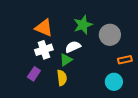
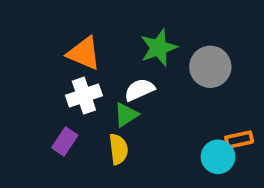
orange rectangle: (125, 60) -> (239, 140), moved

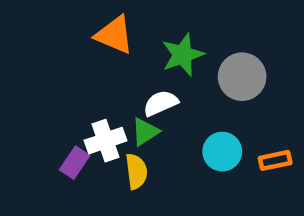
orange triangle: (84, 53) -> (114, 35), moved
white cross: (84, 96) -> (106, 141), moved
cyan circle: (218, 157) -> (222, 152), moved

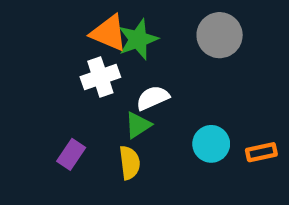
green star: (183, 55) -> (138, 39), moved
gray circle: (242, 77) -> (220, 35), moved
white cross: (106, 141) -> (100, 77), moved

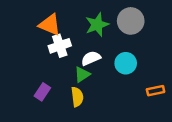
orange triangle: (109, 33) -> (50, 25), moved
green star: (138, 39) -> (97, 25), moved
cyan circle: (211, 144) -> (126, 63), moved

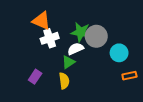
gray circle: (131, 21) -> (96, 36), moved
green star: (97, 25) -> (81, 32), moved, turned 30
cyan circle: (126, 63) -> (119, 53), moved

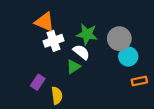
gray circle: (96, 36) -> (119, 39), moved
white semicircle: (76, 49) -> (81, 52), turned 63
yellow semicircle: (64, 81) -> (57, 96), moved

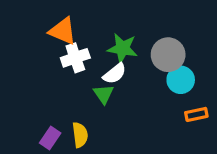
white semicircle: (81, 52) -> (115, 74), turned 102
green triangle: (74, 67) -> (104, 94), turned -32
purple rectangle: (38, 82) -> (50, 138), moved

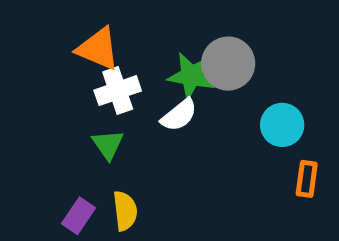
gray circle: (168, 55) -> (228, 64), moved
green triangle: (104, 94) -> (108, 145), moved
orange rectangle: (196, 114) -> (307, 179), turned -70

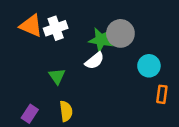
orange triangle: (98, 49) -> (31, 26), moved
white cross: (118, 91) -> (56, 28), moved
purple rectangle: (78, 216) -> (30, 114), moved

